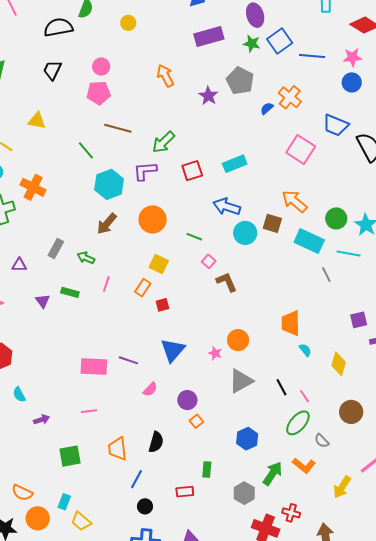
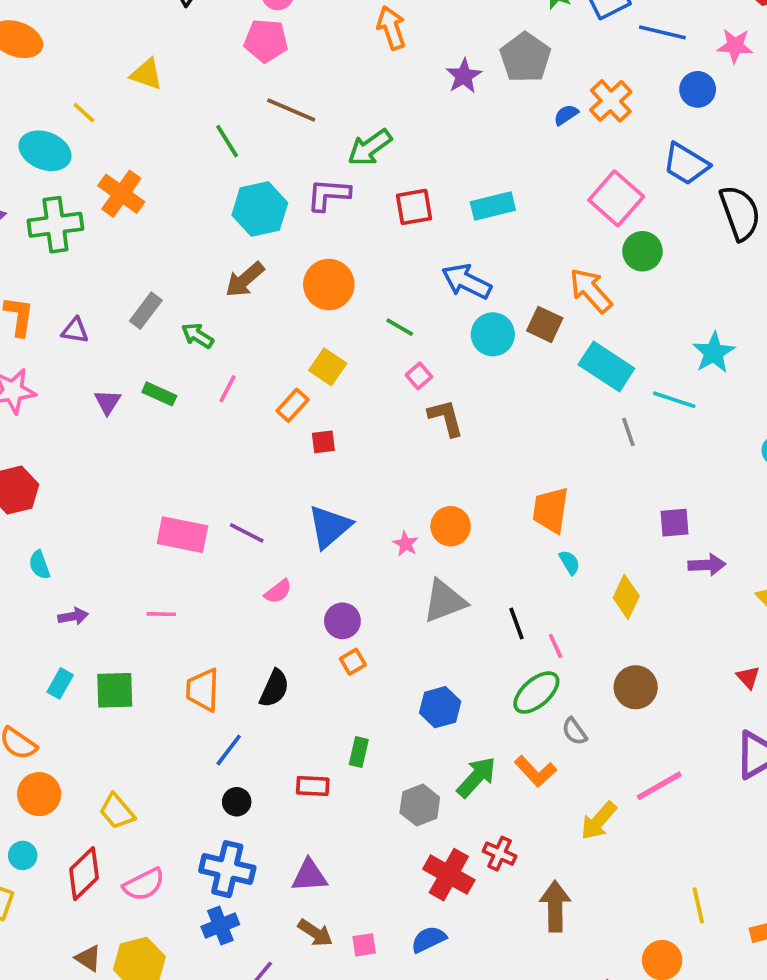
blue circle: (352, 82) -> (698, 89), moved
green circle: (336, 218) -> (642, 251), moved
cyan rectangle: (64, 502) -> (60, 683), moved

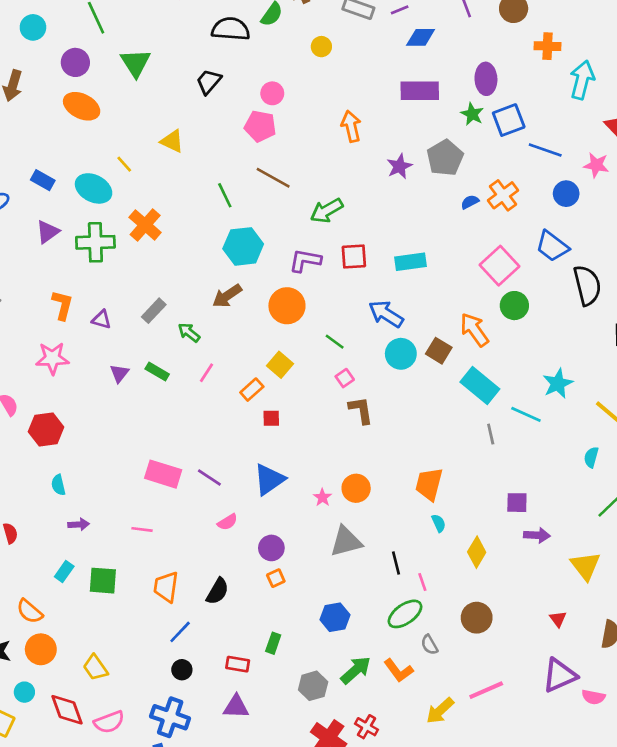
purple L-shape: (329, 195) -> (305, 261), moved
red diamond: (84, 874) -> (67, 710), turned -72
purple triangle: (309, 876) -> (236, 707), moved

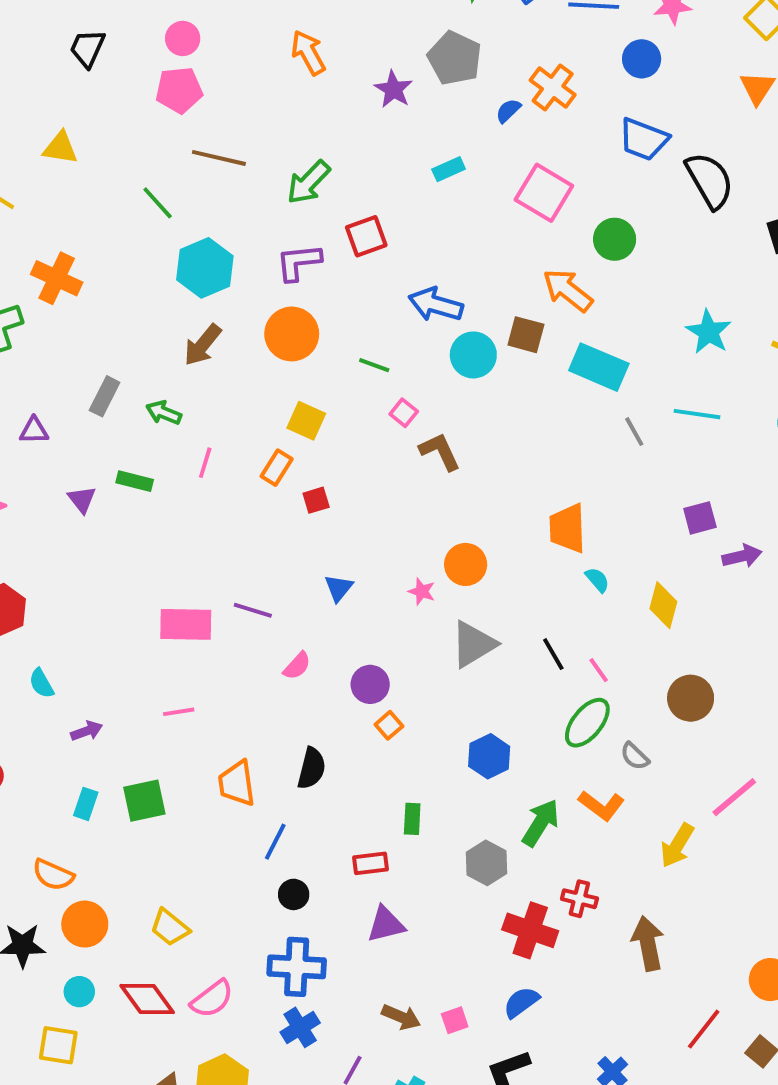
cyan rectangle: (411, 262) -> (449, 169), moved, size x0.7
pink square: (500, 266) -> (544, 193), moved
cyan line: (526, 414) -> (697, 414), moved
blue triangle: (269, 479) -> (339, 588), size x0.6

